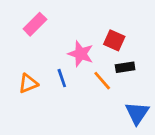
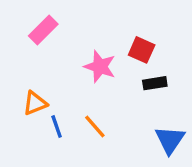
blue line: (62, 78) -> (57, 127), moved
orange line: (102, 81) -> (95, 127), moved

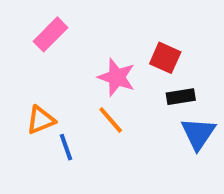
orange line: (95, 127) -> (111, 120), moved
blue triangle: (170, 140) -> (198, 134), moved

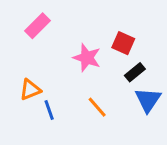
black rectangle: (181, 97) -> (135, 72), turned -30
orange line: (111, 120) -> (97, 107), moved

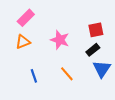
red square: (123, 43) -> (96, 30), moved, turned -35
orange triangle: (30, 90) -> (23, 42), moved

